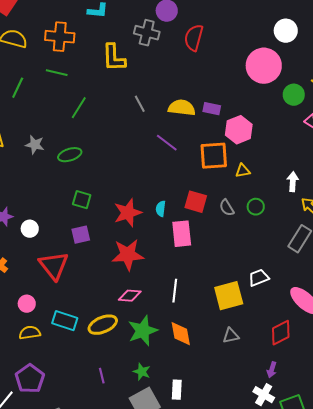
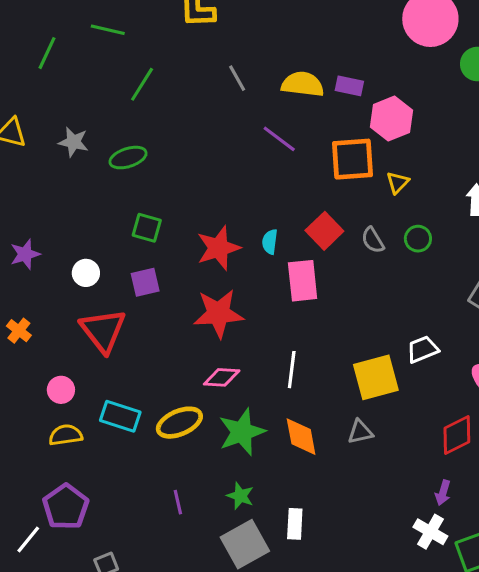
yellow triangle: (243, 171) -> (398, 182), turned -35
red square: (196, 202) -> (324, 231), turned 30
white circle: (30, 229) -> (86, 273), moved
gray triangle: (231, 336) -> (360, 432), moved

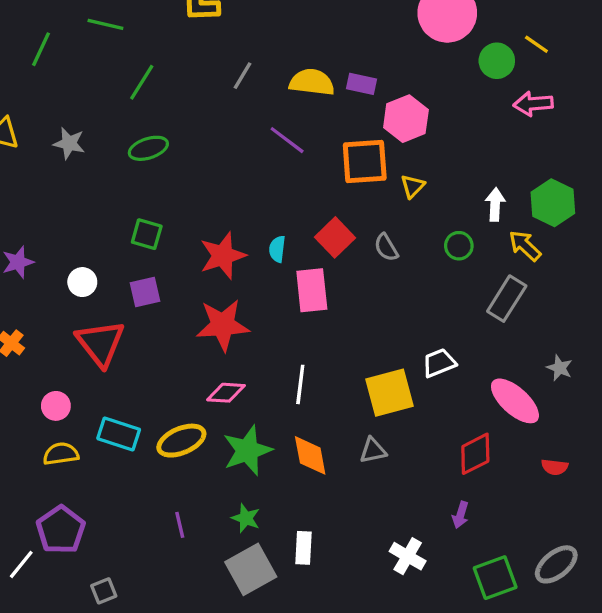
gray line: (237, 78) -> (242, 76), turned 60
green ellipse: (128, 158) -> (148, 148), moved
green circle: (418, 239) -> (459, 246), moved
white cross: (430, 532) -> (408, 556), moved

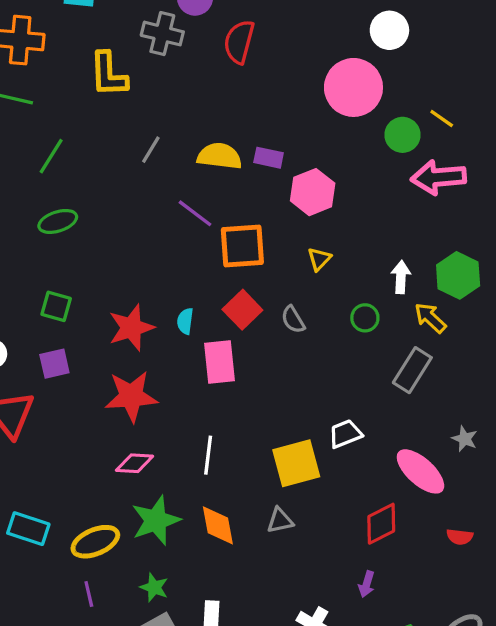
pink arrow: (533, 104) -> (438, 177), size x1.4
orange square: (365, 161) -> (242, 246), moved
cyan rectangle: (119, 434) -> (28, 529), moved
yellow ellipse: (181, 441) -> (95, 542), moved

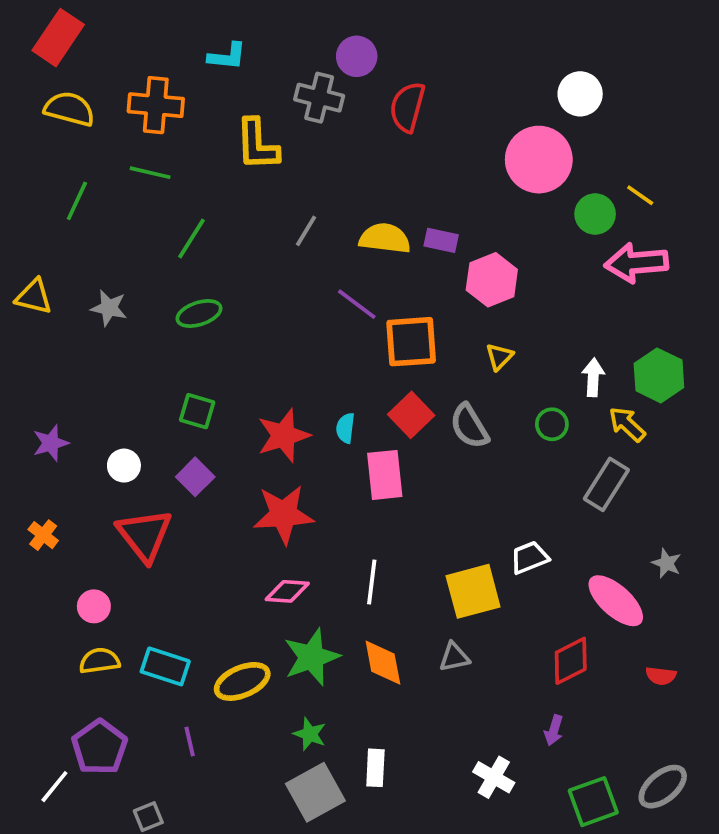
gray semicircle: (293, 319) -> (469, 426), size x1.4
purple square: (54, 364) -> (195, 477), turned -32
purple line: (89, 594) -> (190, 742), moved

